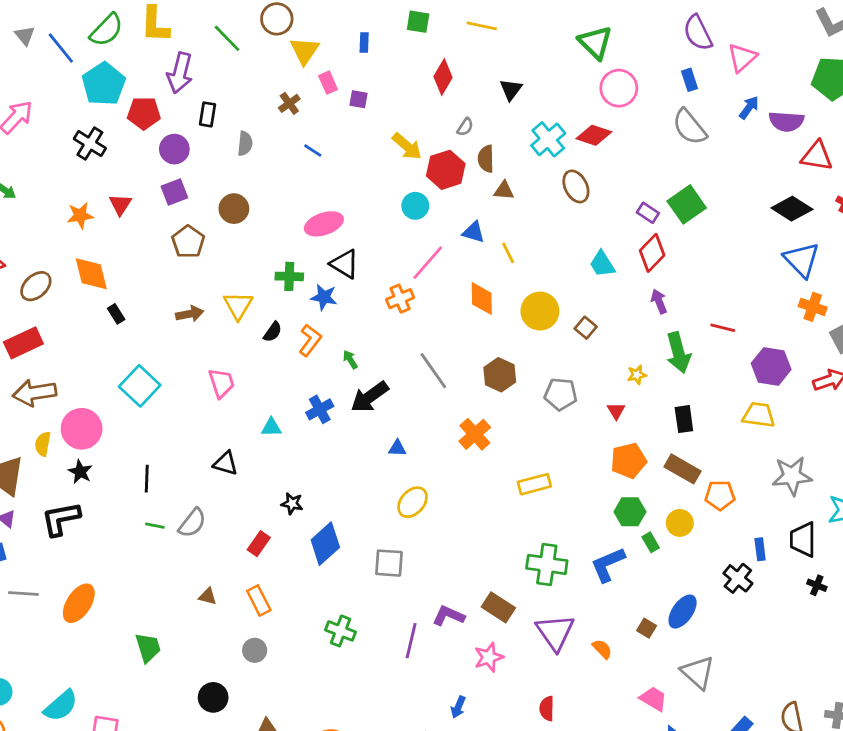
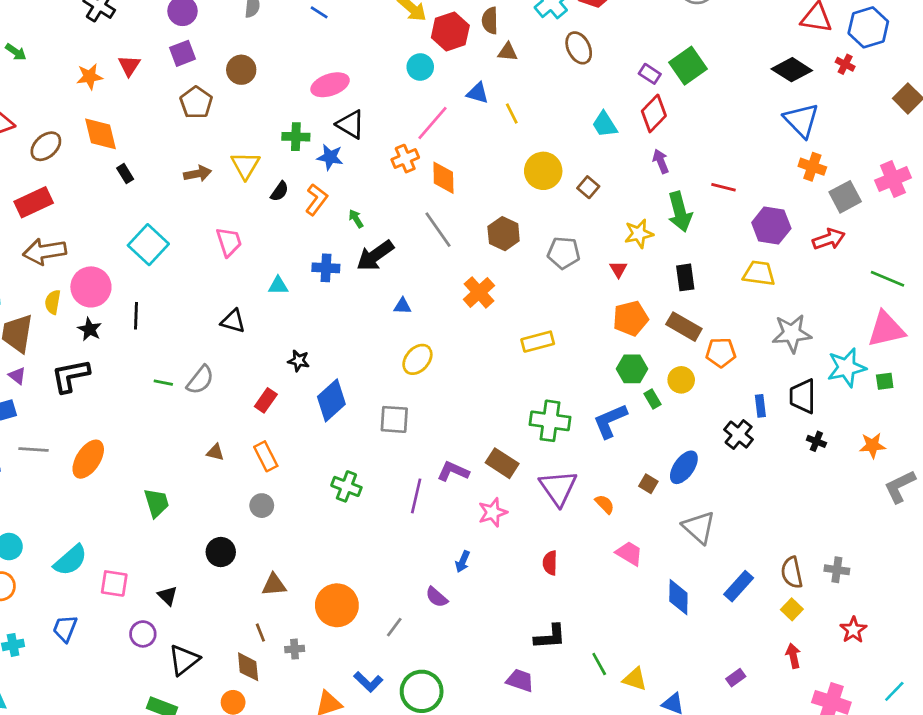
orange diamond: (482, 299) -> (443, 178), moved
yellow star: (637, 375) -> (639, 234), size x1.5
blue cross: (320, 409) -> (326, 268), turned 32
black line: (147, 479) -> (136, 316), moved
pink trapezoid: (653, 699) -> (629, 553), moved

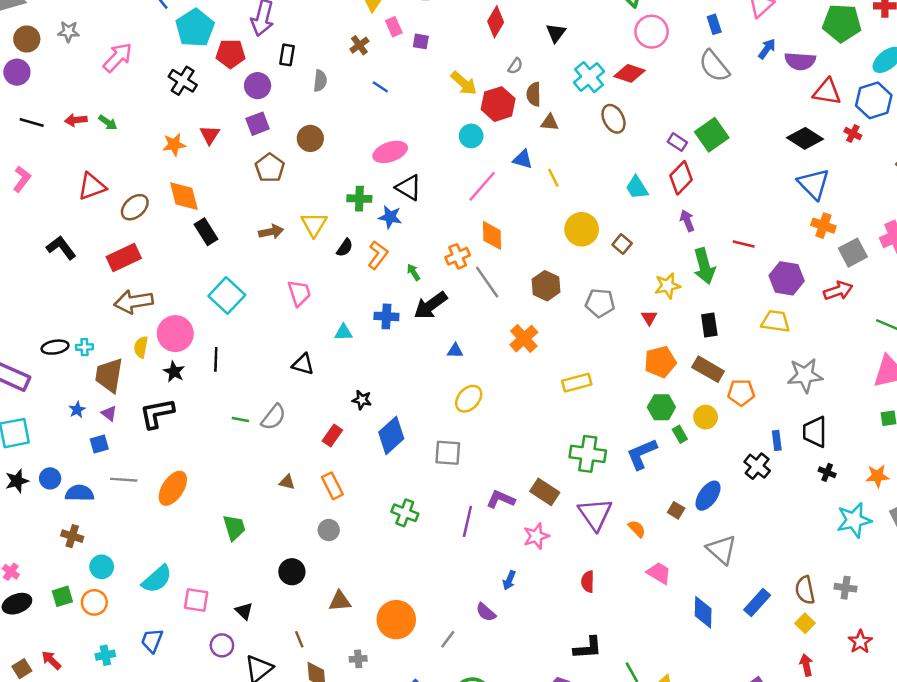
orange cross: (405, 159) -> (458, 256), moved
black rectangle: (125, 174) -> (206, 232), size x1.5
cyan star: (846, 368) -> (854, 520), moved
brown line: (260, 633) -> (299, 639), moved

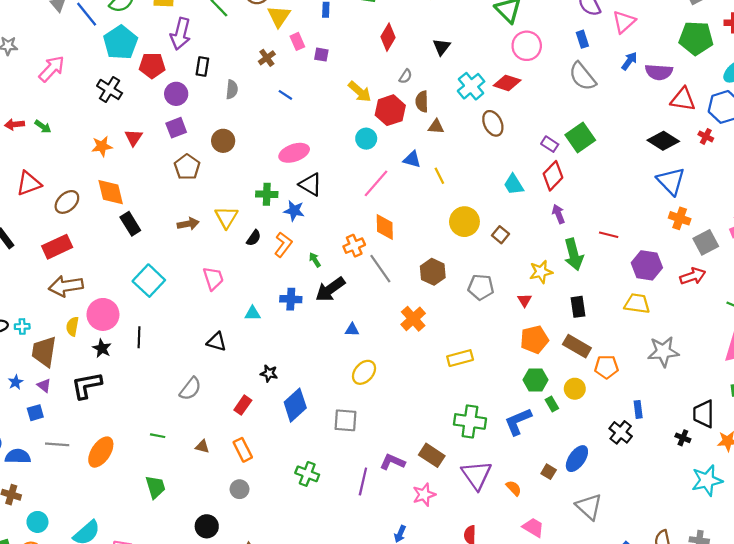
green line: (240, 420) -> (158, 436), moved
black trapezoid: (815, 432) -> (704, 414), moved

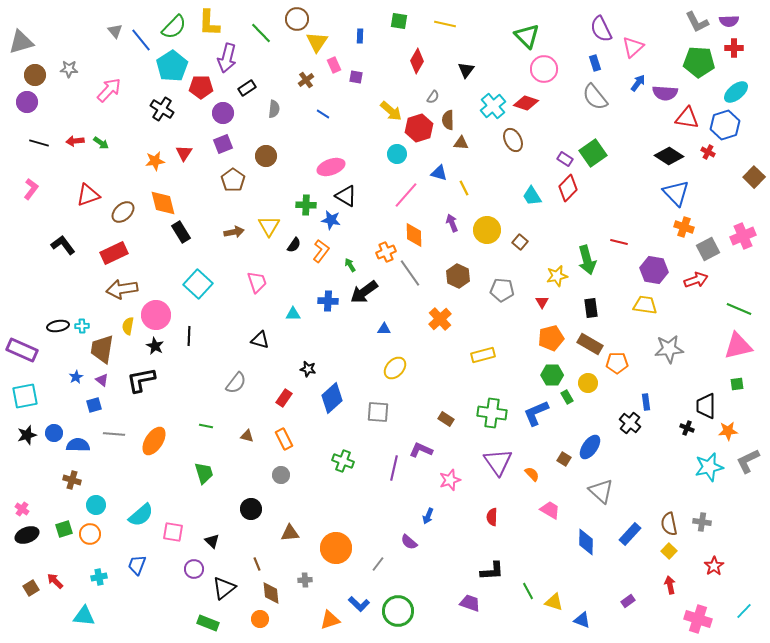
black rectangle: (202, 67) -> (247, 88), turned 48
purple arrow: (558, 214) -> (452, 223), moved
brown rectangle: (432, 455) -> (446, 419), moved, size x0.7

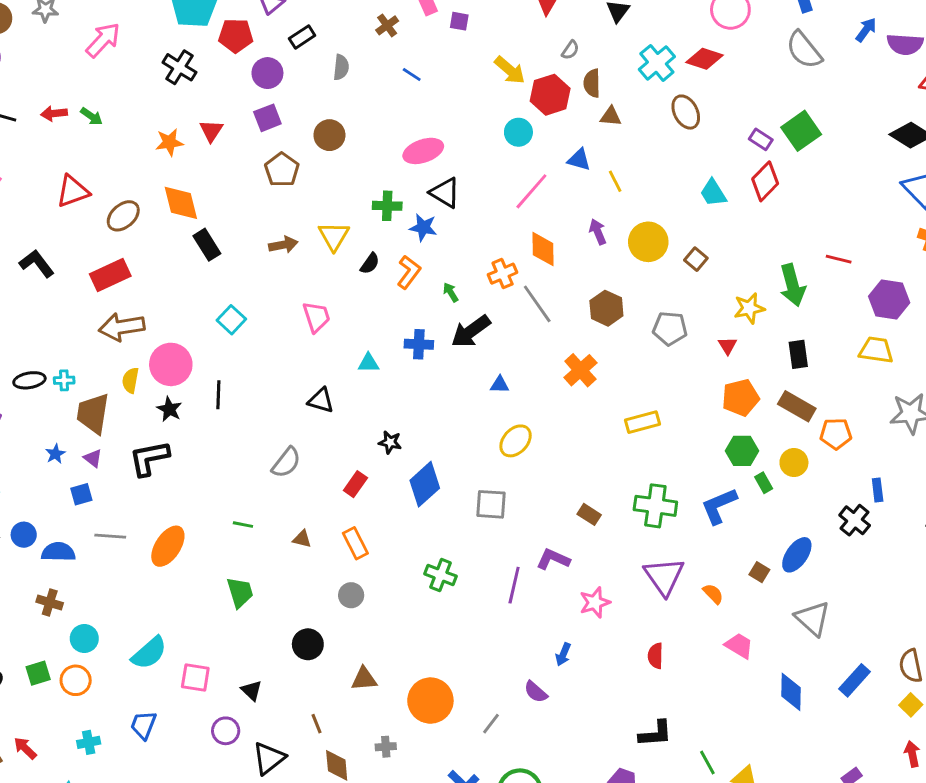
cyan square: (198, 284) -> (231, 320), size x0.7

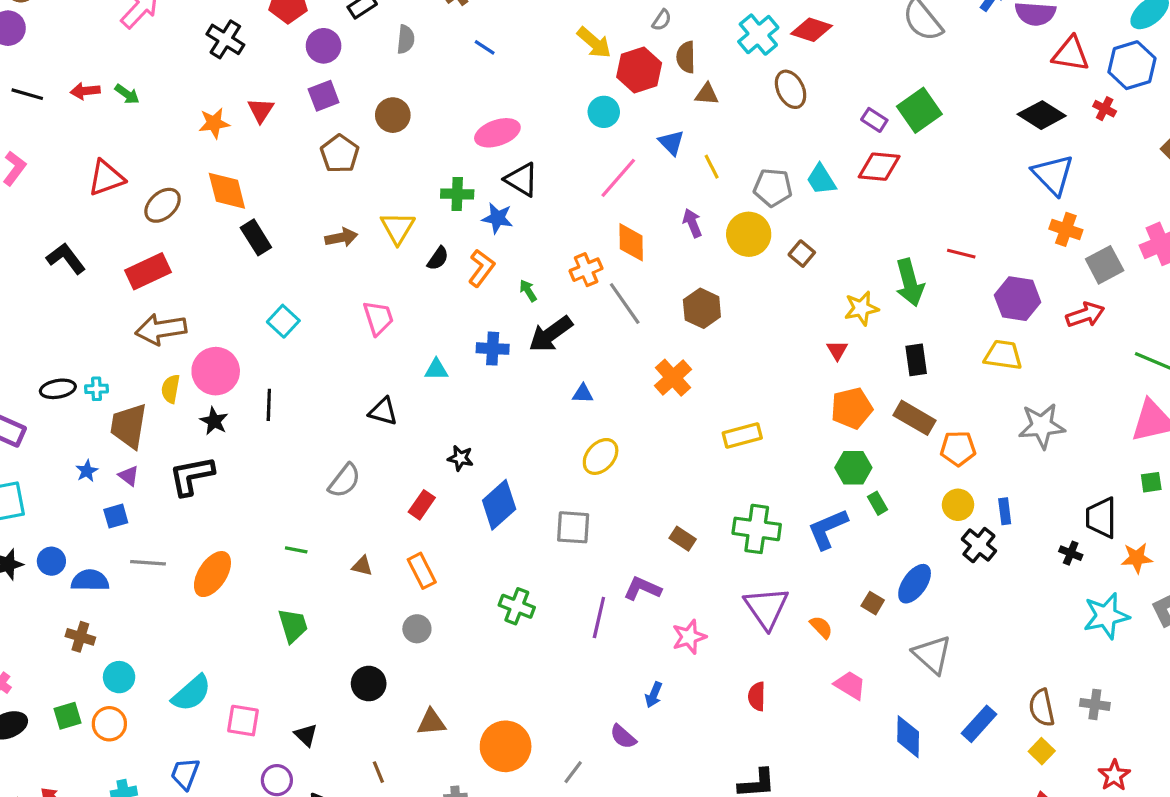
blue triangle: (579, 160) -> (671, 142), turned 30
red diamond: (765, 181) -> (879, 167), turned 51
gray pentagon: (670, 328) -> (773, 188), moved
yellow circle: (794, 463) -> (958, 505), moved

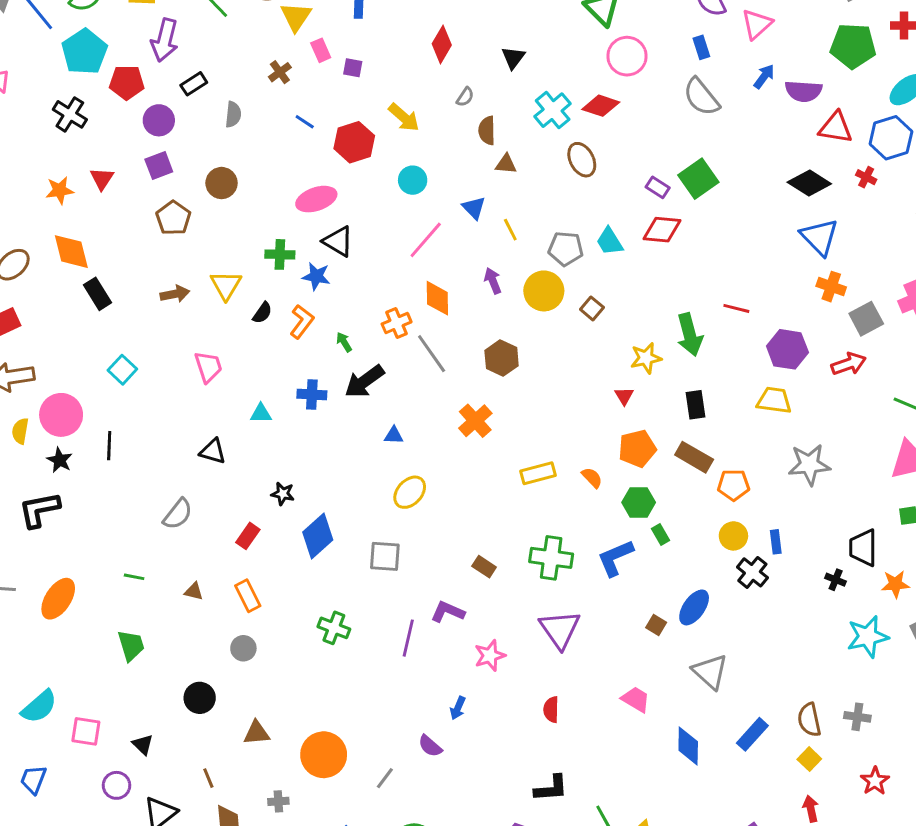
red hexagon: (639, 70) -> (354, 142), moved
orange semicircle: (821, 627) -> (592, 478), moved

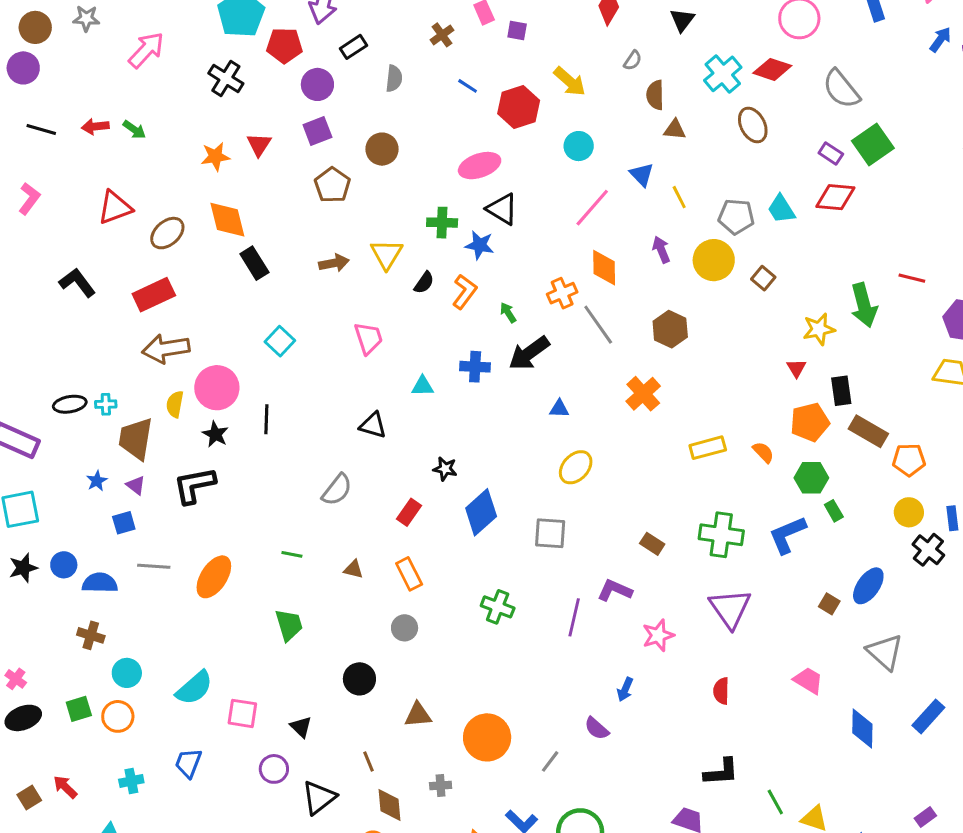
gray semicircle: (701, 97) -> (841, 89), moved
black rectangle: (696, 405) -> (841, 391), moved

